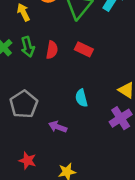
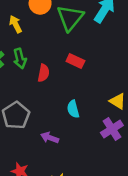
red semicircle: (52, 50) -> (44, 73), moved

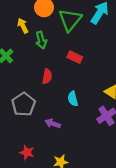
green arrow: (20, 58) -> (41, 40), moved
red semicircle: (44, 73) -> (47, 76), moved

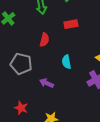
red rectangle: (75, 57) -> (71, 24), turned -40
gray pentagon: (24, 104) -> (21, 64), turned -30

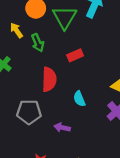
red semicircle: (44, 40) -> (49, 79), size x1.5

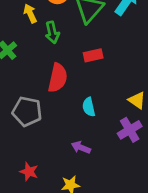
purple arrow: (62, 128) -> (81, 147), moved

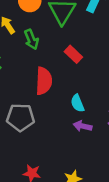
red rectangle: (93, 55) -> (73, 54), turned 66
purple arrow: (81, 147) -> (83, 126), moved

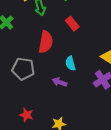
purple arrow: (83, 126) -> (60, 82), moved

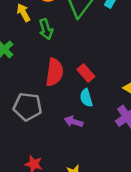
red rectangle: (72, 24) -> (86, 73), moved

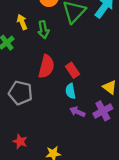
yellow arrow: (23, 13) -> (22, 22), moved
purple arrow: (74, 122) -> (77, 112), moved

